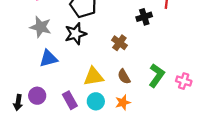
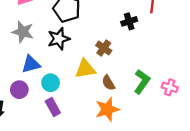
yellow triangle: (94, 77) -> (85, 69), moved
purple circle: (37, 96) -> (19, 90), moved
cyan circle: (96, 101) -> (51, 83), moved
orange star: (123, 102) -> (107, 109), size x1.5

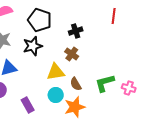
black cross: (129, 21) -> (76, 31), moved
green L-shape: (142, 82) -> (105, 83), turned -140
cyan circle: (51, 83) -> (56, 95), moved

